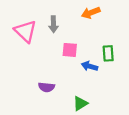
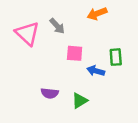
gray arrow: (53, 24) -> (57, 26), turned -42
green triangle: (80, 103) -> (80, 101), moved

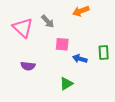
green rectangle: (116, 57) -> (104, 53), moved
purple semicircle: (50, 93) -> (28, 66), moved

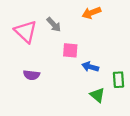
green rectangle: (104, 53) -> (118, 80), moved
green triangle: (66, 84) -> (97, 95), moved, turned -48

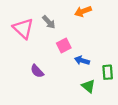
pink square: (70, 50) -> (64, 46), turned -32
purple semicircle: (32, 75) -> (37, 71), moved, turned 40

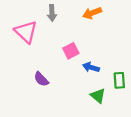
gray arrow: (49, 22) -> (52, 13), moved, turned 40

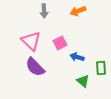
pink triangle: (26, 32) -> (31, 41), moved
purple semicircle: (41, 79) -> (35, 67), size x1.5

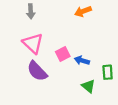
gray arrow: (44, 11) -> (31, 11), moved
pink square: (60, 43) -> (63, 54), moved

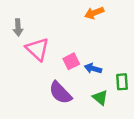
gray arrow: (31, 11) -> (18, 27), moved
purple semicircle: (37, 71) -> (60, 93), moved

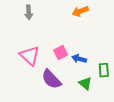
gray arrow: (18, 27) -> (29, 12), moved
pink triangle: (37, 49) -> (30, 56), moved

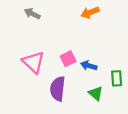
gray arrow: (29, 12) -> (32, 14), turned 120
purple semicircle: (51, 79) -> (58, 89), turned 50

